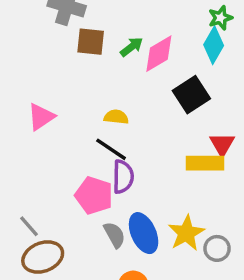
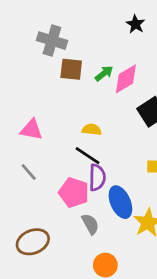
pink triangle: (41, 117) -> (31, 130), turned 45
gray line: (29, 226) -> (29, 172), moved
blue ellipse: (144, 233) -> (120, 202), moved

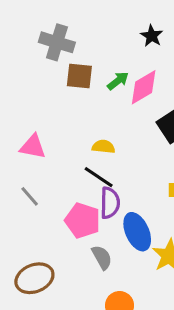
black star: (135, 24) -> (152, 36), moved

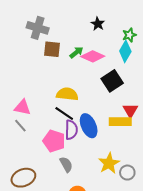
pink diamond: (144, 87) -> (93, 56), turned 55
pink triangle: (33, 147) -> (22, 107), moved
yellow semicircle: (103, 147) -> (67, 94), size x1.5
blue ellipse: (137, 232) -> (89, 126), moved

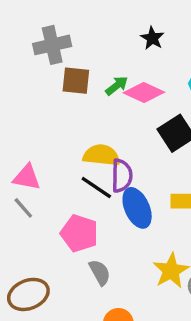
gray cross: (38, 28) -> (52, 45), turned -30
purple semicircle: (71, 130) -> (122, 176), moved

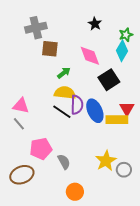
green arrow: (117, 86) -> (64, 73), moved
pink diamond: (144, 92) -> (90, 56), turned 45
blue ellipse: (137, 208) -> (95, 111), moved
pink pentagon: (79, 233) -> (41, 149), moved, turned -30

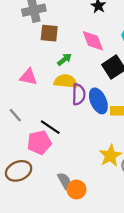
pink triangle: (21, 106) -> (28, 77), moved
black line: (62, 112) -> (50, 127), moved
gray semicircle: (64, 162) -> (64, 181), moved

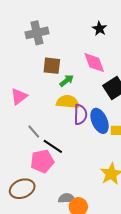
brown square: (49, 33) -> (52, 66), moved
pink triangle: (28, 77) -> (19, 96), moved, turned -48
gray line: (15, 115) -> (34, 131), moved
gray semicircle: (64, 181) -> (67, 198), turned -63

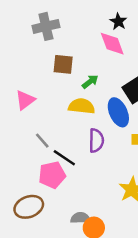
pink diamond: (94, 63) -> (112, 44), moved
green arrow: (67, 81) -> (90, 82), moved
purple semicircle: (80, 115) -> (96, 141), moved
blue ellipse: (100, 121) -> (118, 112), moved

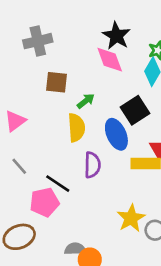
black star: (118, 22) -> (116, 36), size x1.5
yellow semicircle: (82, 106) -> (76, 128), turned 80
gray line: (42, 141) -> (19, 166), moved

